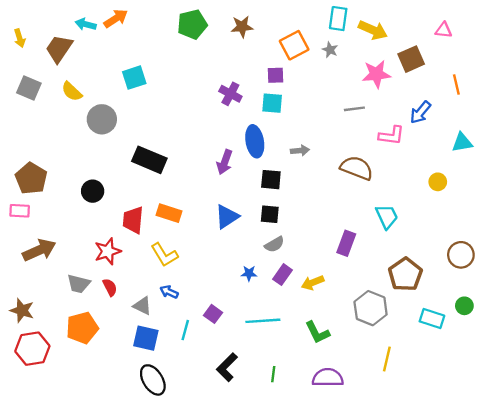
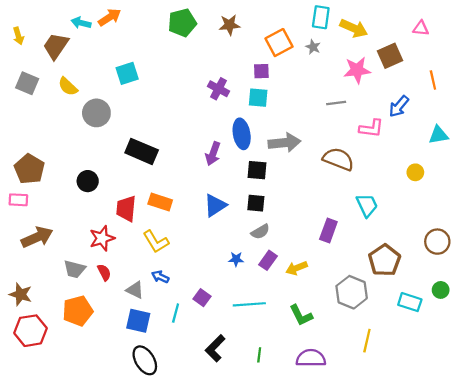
gray arrow: (300, 151) -> (284, 143), size x1.8

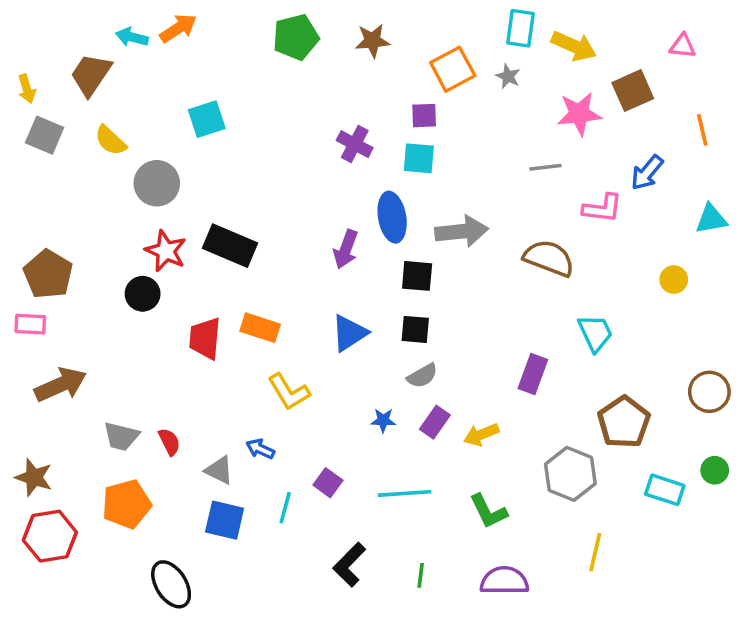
yellow arrow: (18, 36) -> (27, 89), moved
red star: (102, 238) -> (166, 251), moved, turned -30
yellow L-shape: (156, 242) -> (289, 392), moved
black ellipse: (145, 360) -> (171, 584), moved

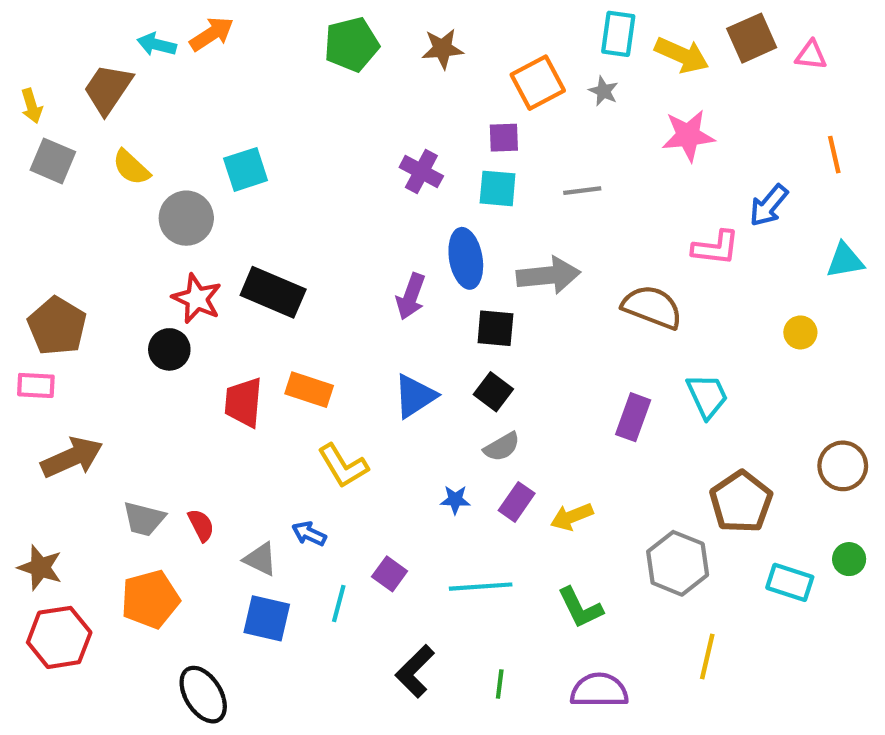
brown square: (633, 91) -> (752, 38), moved
cyan square: (207, 119) -> (246, 169), moved
gray line: (545, 167) -> (582, 191), moved
black square: (415, 329) -> (493, 392), turned 32
purple rectangle: (533, 374) -> (633, 417), moved

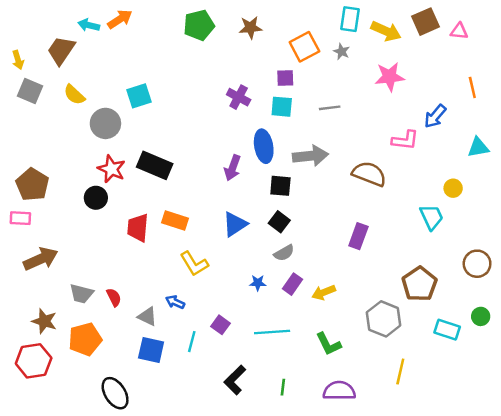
cyan trapezoid: (707, 396) -> (432, 217), moved
brown star: (40, 568) -> (44, 321), moved

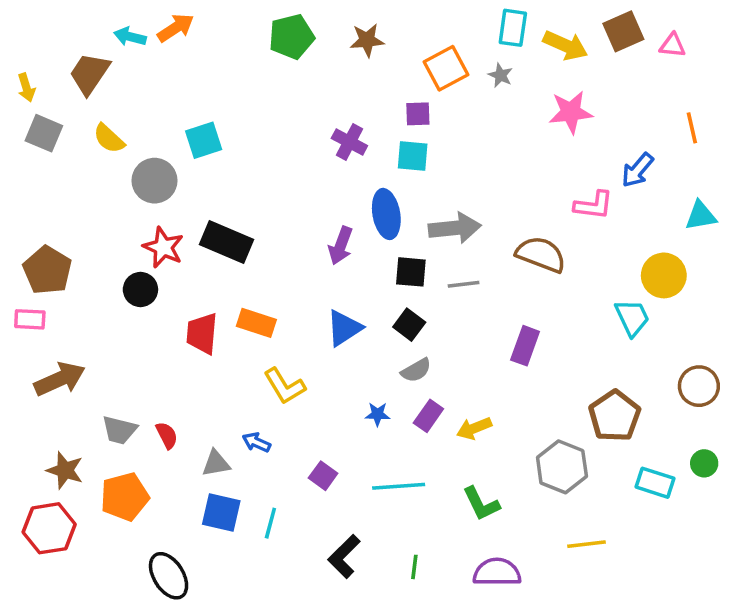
gray line: (330, 108) -> (464, 284), moved
yellow circle: (453, 188) -> (664, 275), size x1.6
gray triangle: (147, 316) -> (216, 463), turned -36
cyan line: (192, 342) -> (270, 523), moved
yellow line: (400, 372) -> (587, 544), turned 70

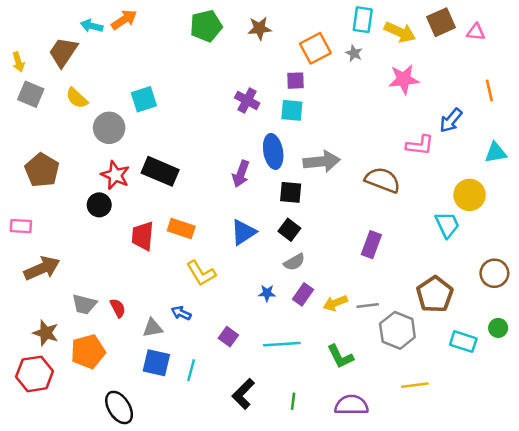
brown pentagon: (47, 270) -> (42, 170), moved
gray line: (464, 284) -> (368, 306), moved

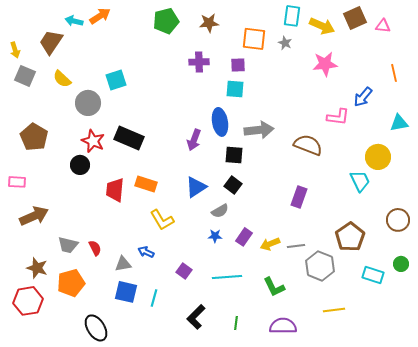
orange square: (315, 48) -> (254, 39), turned 35
purple cross: (247, 100) -> (199, 62), moved, turned -30
gray semicircle: (294, 262) -> (220, 211), moved

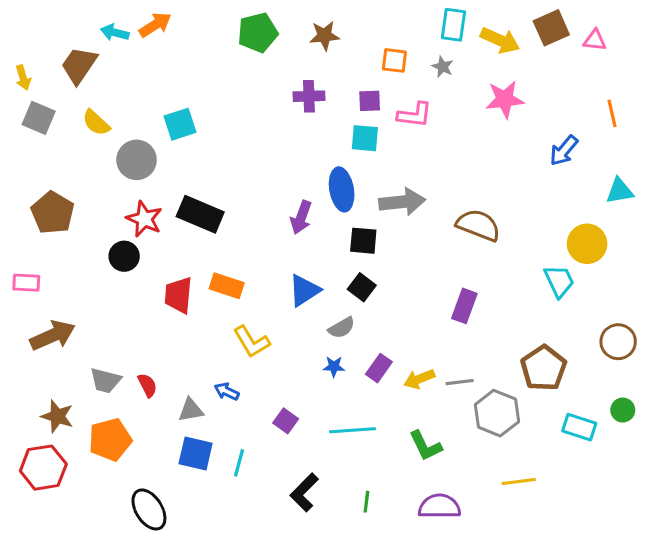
orange square: (254, 39) -> (394, 60), size x0.7
pink L-shape: (338, 117) -> (415, 115), moved

